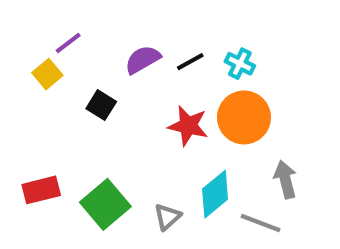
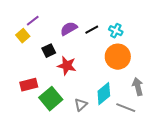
black square: (101, 105) -> (49, 51), turned 32
red star: (188, 126) -> (67, 66), moved
red rectangle: (41, 190) -> (29, 85), moved

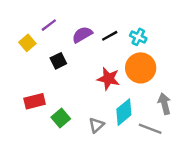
purple line: (33, 21) -> (49, 25), moved
red star: (67, 66) -> (108, 79), moved
green square: (51, 99) -> (61, 118), size x0.7

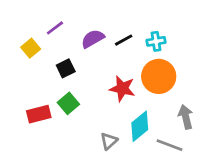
cyan cross: (138, 37) -> (156, 41), turned -35
green square: (61, 118) -> (68, 103), moved

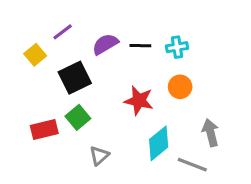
black line: (124, 40) -> (140, 46), turned 30
black square: (66, 68) -> (75, 78), size x1.5
orange circle: (159, 76) -> (180, 87), size x0.6
gray triangle: (109, 141) -> (99, 155), moved

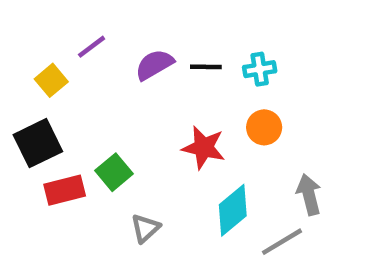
black square: (75, 78) -> (38, 143), moved
gray line: (192, 165) -> (282, 242), turned -52

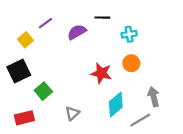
black line: (206, 67) -> (102, 18), moved
green square: (114, 172) -> (43, 91), moved
red rectangle: (65, 190) -> (24, 118), moved

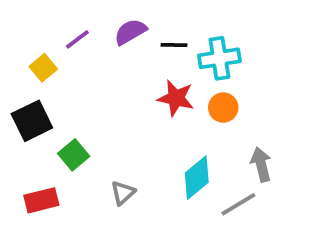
black line: (102, 18) -> (174, 45), moved
purple semicircle: (77, 32) -> (130, 32), moved
cyan cross: (129, 34) -> (219, 58), size x1.5
red star: (101, 73) -> (176, 98), moved

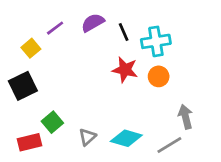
black line: (174, 45) -> (124, 32), turned 66
green square: (74, 155) -> (52, 122), moved
cyan diamond: (197, 178) -> (126, 138), moved, turned 56

